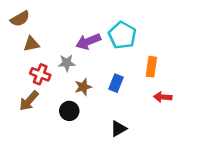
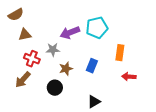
cyan pentagon: (122, 35) -> (97, 28), turned 30

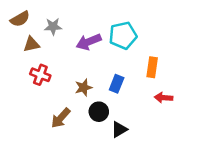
gray star: (53, 50) -> (53, 27), moved
brown arrow: (23, 80) -> (61, 118), moved
black circle: (55, 88) -> (99, 112), moved

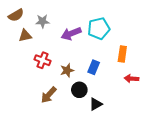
red cross: (40, 75) -> (43, 60), moved

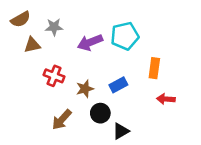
blue rectangle: (94, 67) -> (118, 85), turned 40

